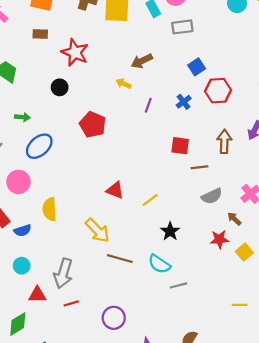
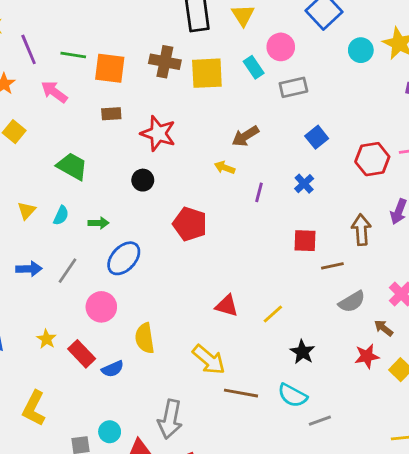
red hexagon: (218, 91) -> (372, 159), moved
cyan circle: (22, 266) -> (110, 432), moved

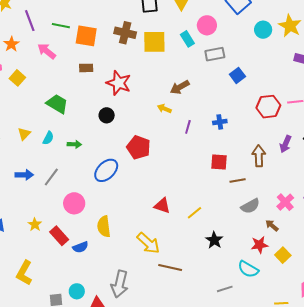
blue square: (317, 137) -> (237, 75), moved
blue cross: (304, 184) -> (220, 122), turned 32
blue ellipse: (124, 258) -> (106, 170), moved
cyan semicircle: (292, 395) -> (248, 269), moved

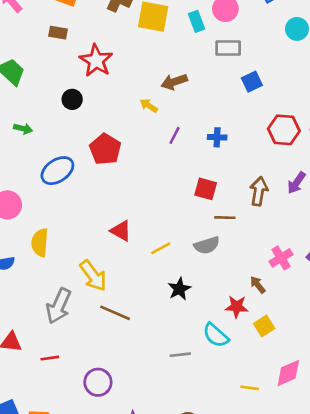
gray semicircle: (250, 206) -> (207, 245), moved
gray arrow: (120, 284) -> (59, 306), moved

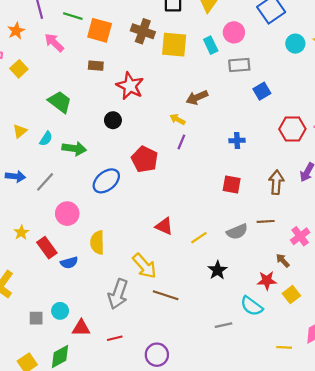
green arrow: (23, 129) -> (74, 148), size x1.5
purple line: (174, 135) -> (181, 142), moved
brown line: (225, 218) -> (266, 221), moved

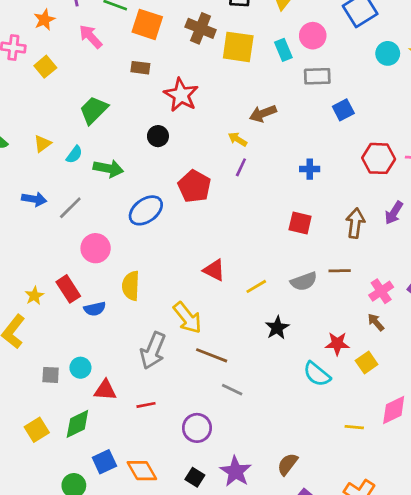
green trapezoid: (60, 102) -> (94, 110), turned -85
yellow star: (21, 232) -> (34, 296), moved
brown arrow: (283, 261) -> (376, 322), moved
gray line: (224, 325) -> (232, 390), moved, turned 35

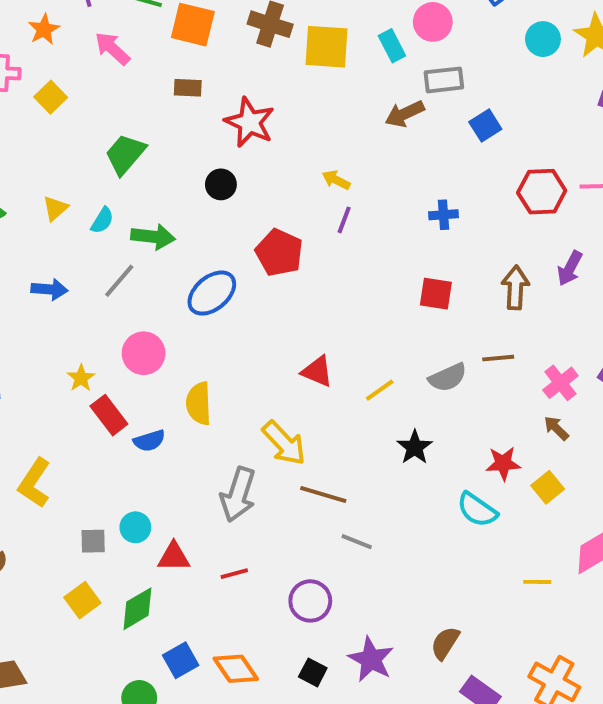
brown arrow: (263, 113) -> (405, 114), moved
gray line: (70, 208) -> (119, 281), moved
yellow star: (34, 296) -> (81, 378), moved
yellow square: (37, 430) -> (82, 600), moved

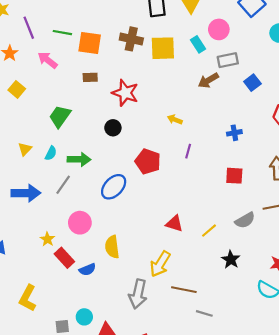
purple line: (344, 220) -> (188, 151), moved
blue arrow: (49, 289) -> (26, 193), size x1.5
yellow arrow: (284, 443) -> (160, 264), turned 80

